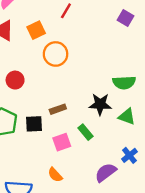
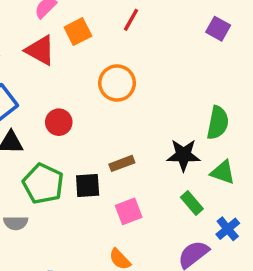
orange square: (36, 30) -> (78, 32), moved
green semicircle: (124, 83) -> (218, 123), turned -75
green rectangle: (85, 132) -> (192, 203), moved

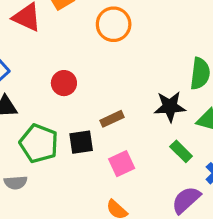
orange circle: (117, 83) -> (114, 24), moved
red circle: (59, 122) -> (64, 83), moved

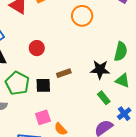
orange circle: (114, 24) -> (82, 16), moved
pink square: (122, 164) -> (43, 117), moved

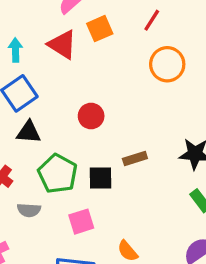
pink square: (43, 117) -> (81, 222), moved

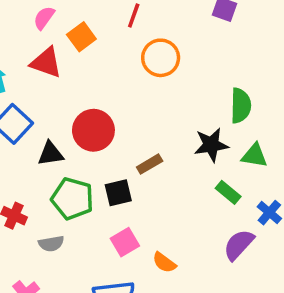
red circle: (91, 116) -> (93, 130), size x1.5
black triangle: (29, 132) -> (51, 154), moved
pink square: (81, 222) -> (125, 242), moved

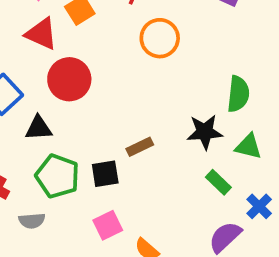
red circle: (93, 130) -> (69, 79), moved

